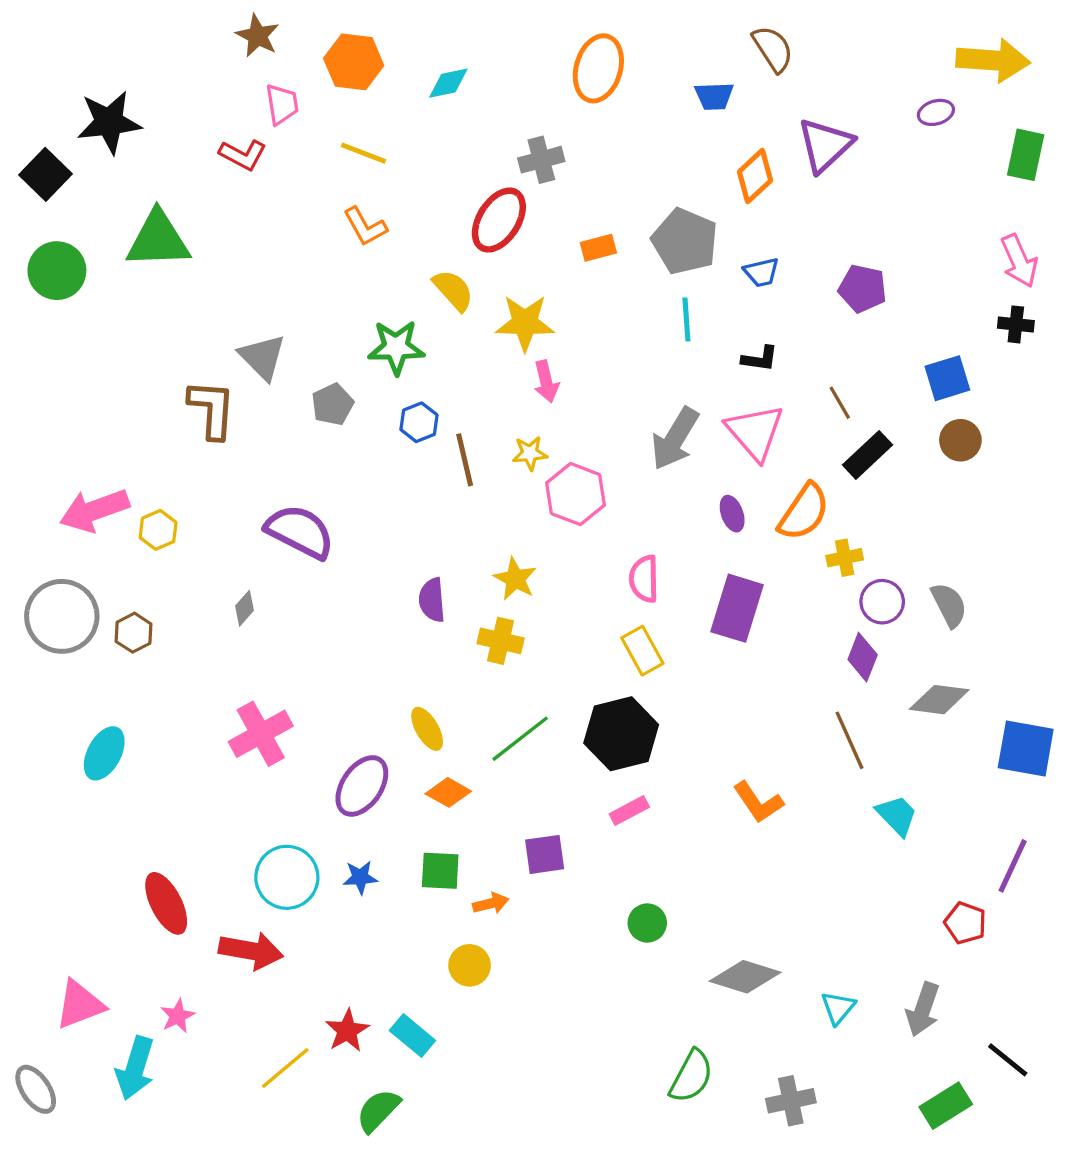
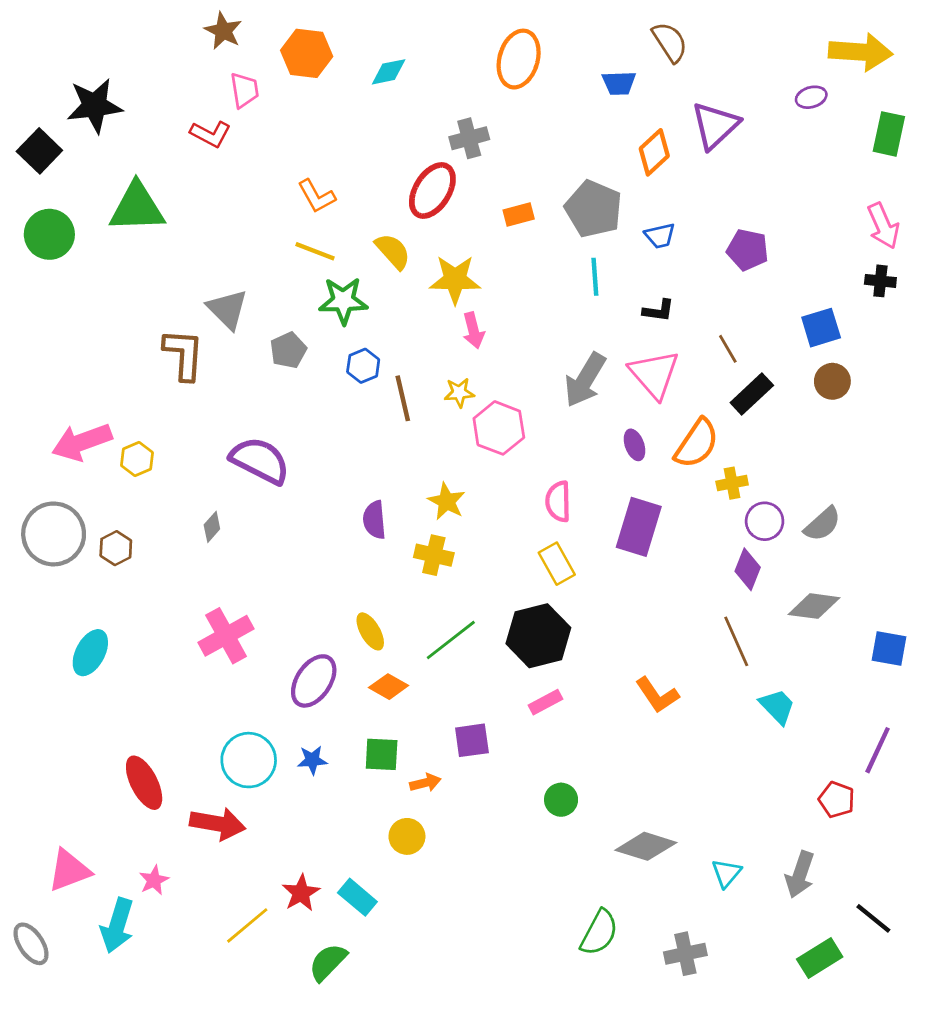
yellow line: (364, 153) -> (315, 251), moved
gray semicircle: (949, 605) -> (822, 524), turned 75
blue square: (1026, 748) -> (889, 648), size x0.7

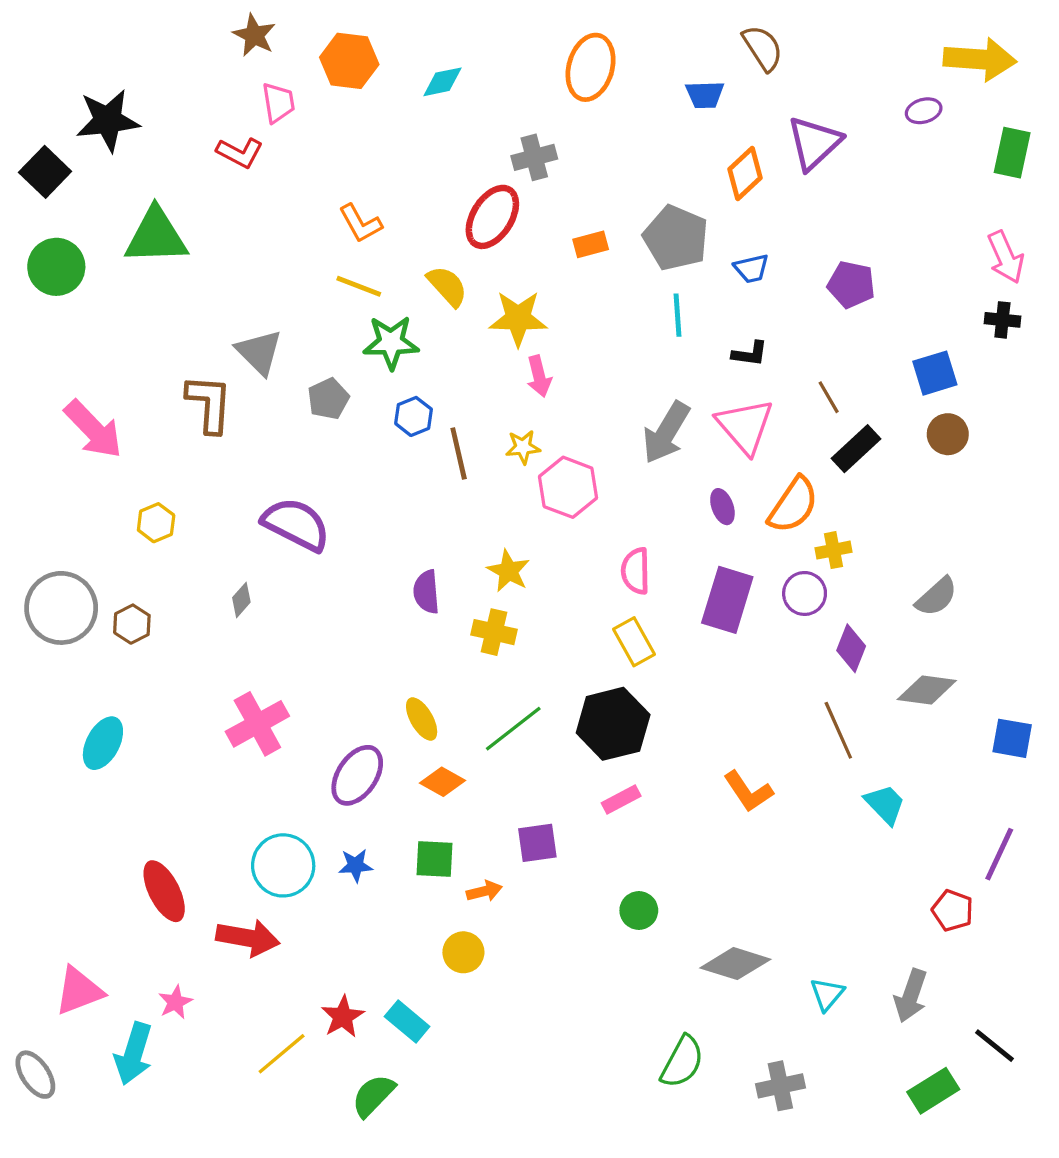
pink arrow: (82, 442) -> (93, 429), moved, turned -114
purple circle: (765, 521) -> (805, 593), moved

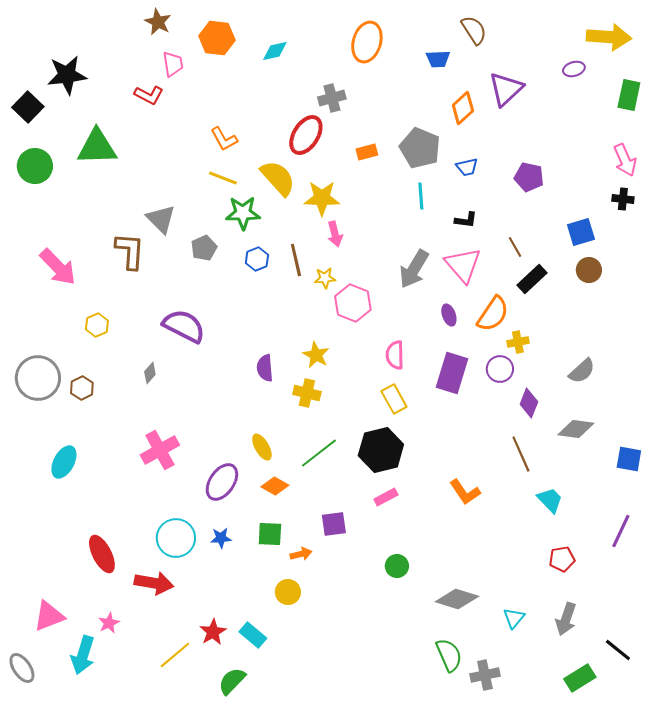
yellow semicircle: (447, 286) -> (278, 178), size x1.4
brown line: (459, 453) -> (296, 260), moved
red pentagon: (953, 910) -> (562, 559), moved, turned -30
green semicircle: (682, 1062) -> (449, 655), moved, turned -52

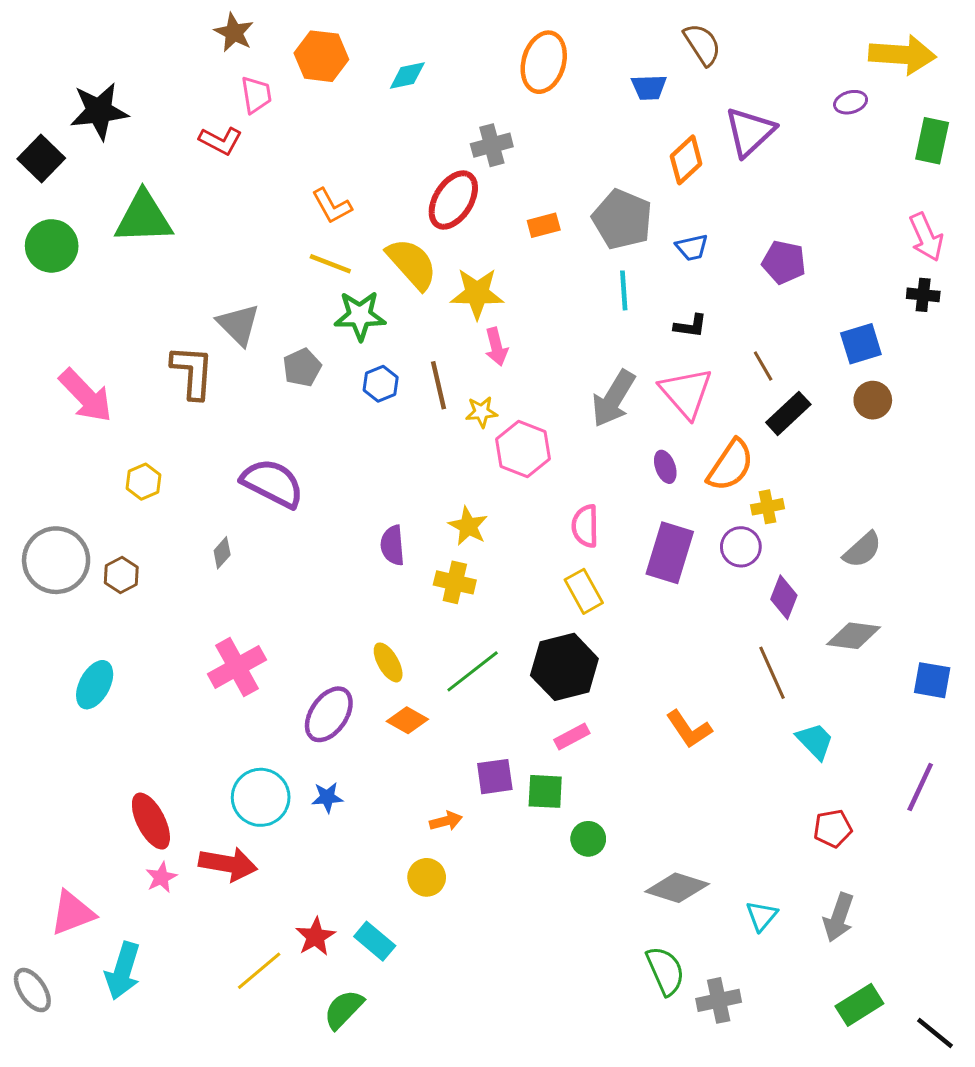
green square: (270, 534) -> (545, 791), moved
pink star: (109, 623) -> (161, 877), moved
black line: (618, 650) -> (935, 1033), moved

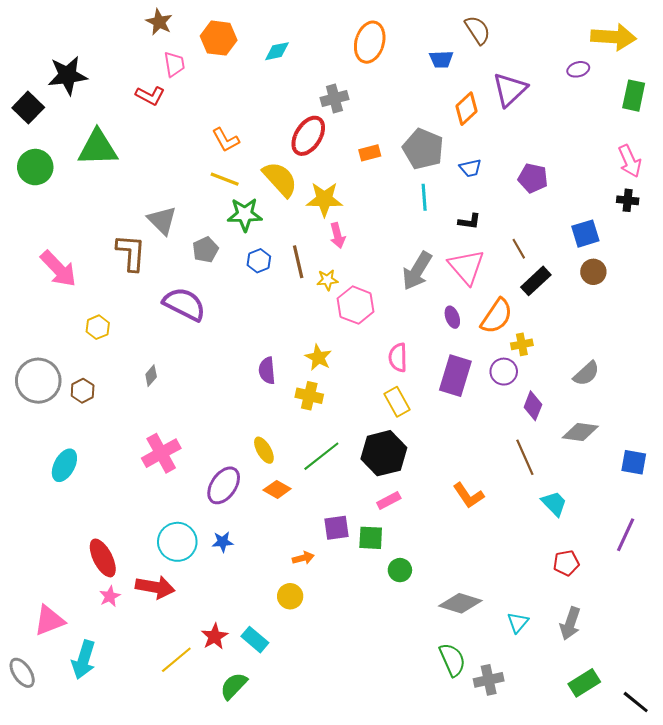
purple semicircle: (272, 483) -> (184, 304), moved

